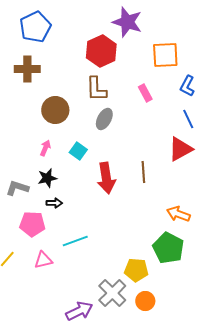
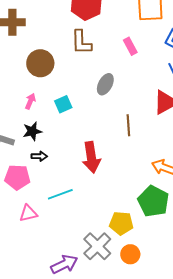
gray ellipse: (104, 119) -> (105, 84), moved
cyan square: (78, 151) -> (63, 104), turned 30
red arrow: (106, 178) -> (91, 157), moved

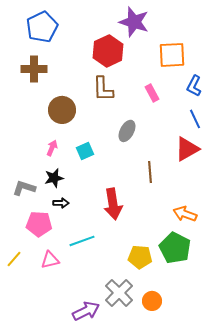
yellow pentagon: (121, 223) -> (140, 257), moved

